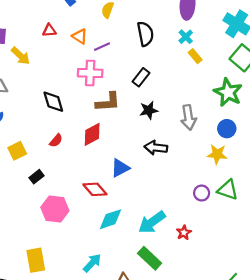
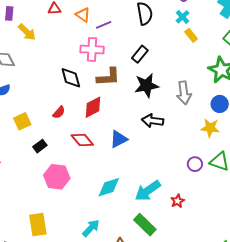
black diamond: (53, 102) -> (71, 78), moved
black star: (149, 110) -> (147, 85), size x1.4
red diamond: (95, 189) -> (82, 140), moved

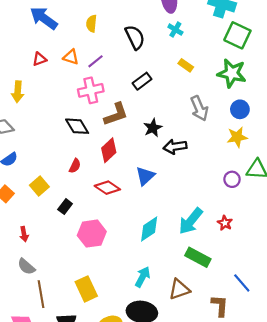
yellow arrow: (27, 32) -> (18, 92), turned 66
yellow rectangle: (191, 35) -> (186, 65), moved
black rectangle: (140, 54) -> (142, 81), turned 30
black star: (147, 85) -> (153, 128), moved, size x0.7

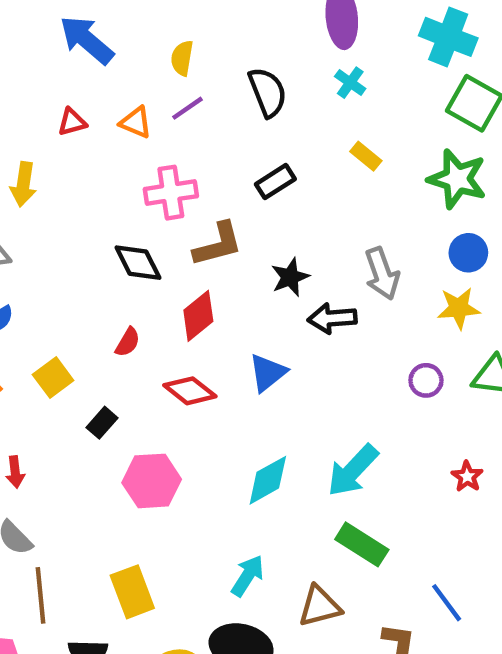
purple line: (96, 61) -> (187, 108), moved
gray arrow: (199, 108) -> (382, 274), moved
purple circle: (232, 179) -> (426, 380), moved
red star: (225, 223) -> (467, 476), moved

